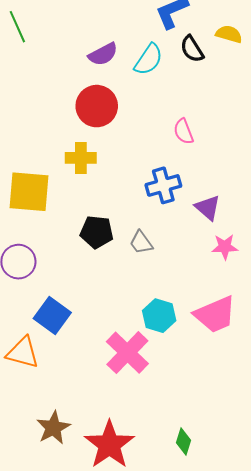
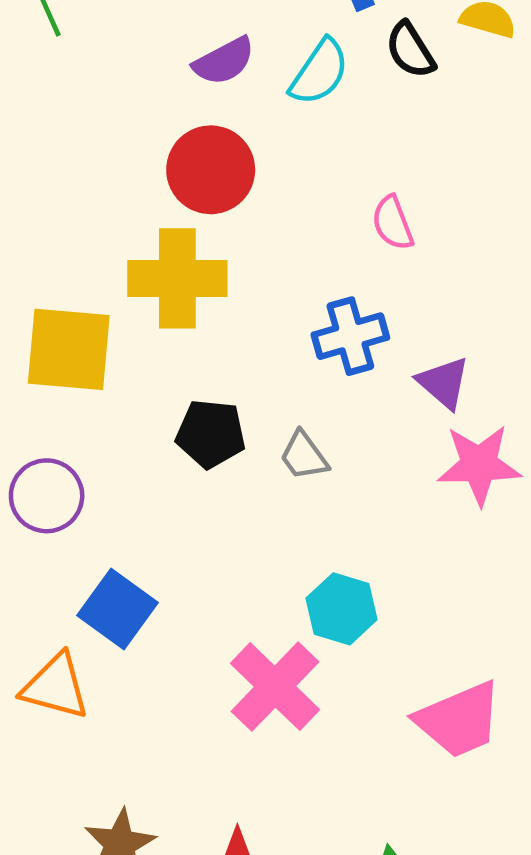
yellow cross: (81, 158) -> (177, 278), size x1.5
pink star: (225, 247) -> (479, 465), size x1.5
pink trapezoid: (215, 314) -> (459, 720), moved

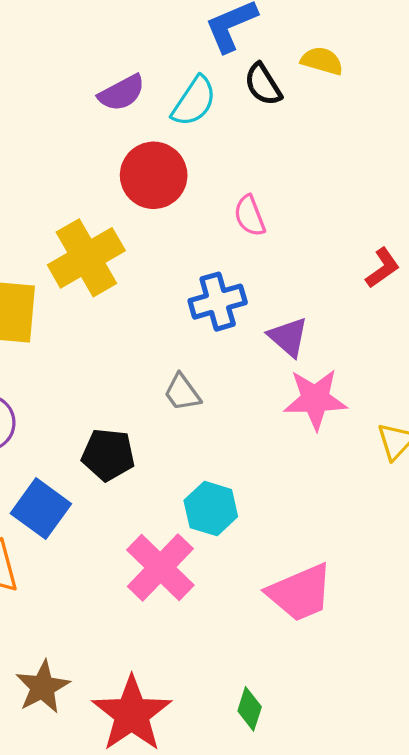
red circle: (211, 170) -> (154, 175), moved
yellow cross: (177, 278) -> (86, 258), turned -30
black pentagon: (211, 434) -> (108, 455), moved

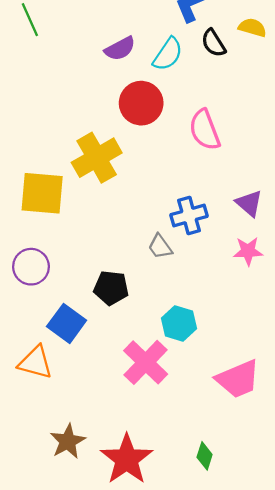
pink semicircle: (250, 216) -> (205, 130), size x1.5
blue cross: (218, 302) -> (189, 216), moved
purple triangle: (288, 337) -> (249, 203), moved
pink star: (315, 399) -> (248, 251), size x0.7

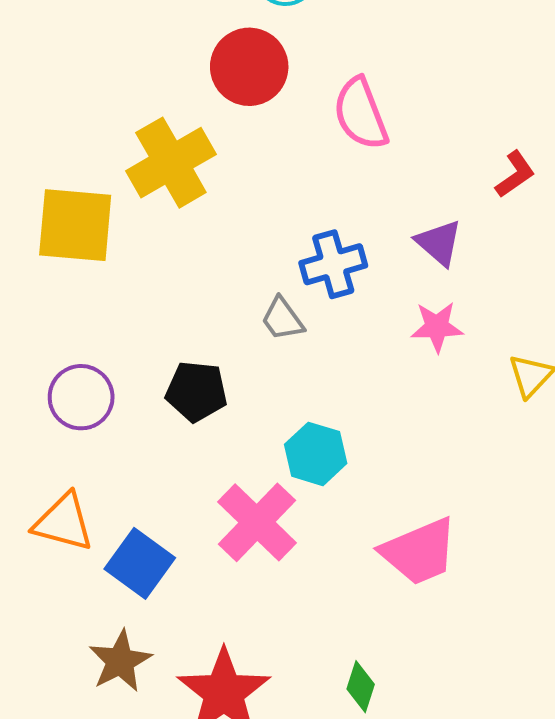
purple circle: (31, 267) -> (81, 397), moved
blue square: (67, 323) -> (140, 563), moved

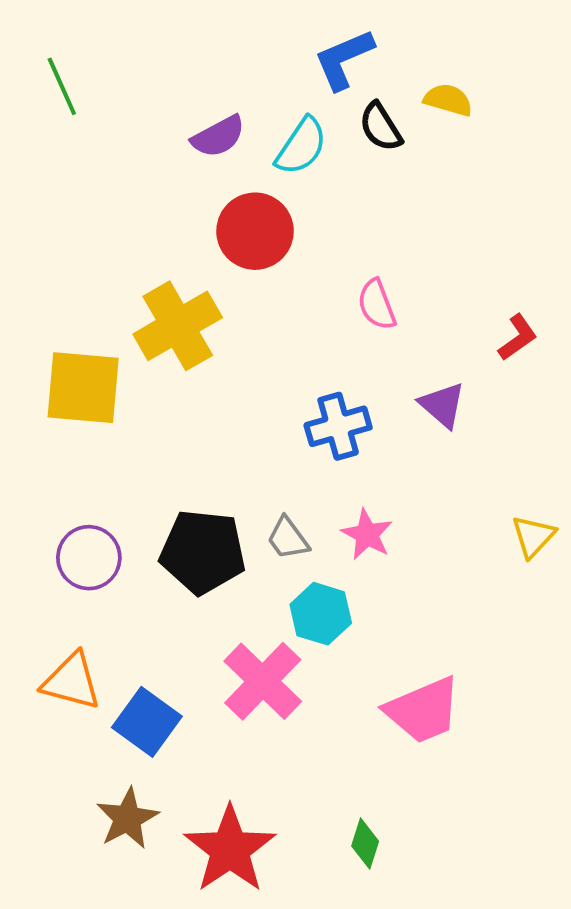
pink semicircle: (361, 114) -> (377, 305), moved, size x0.7
gray trapezoid: (282, 319) -> (288, 538), moved
pink star: (437, 327) -> (367, 534), moved, turned 30
black pentagon: (196, 391) -> (203, 552), size x1.4

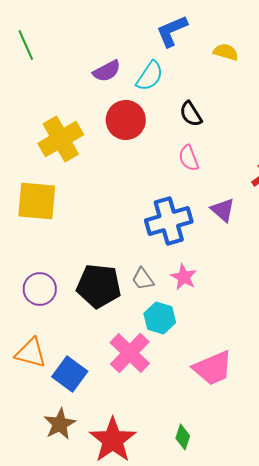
black semicircle: (381, 127) -> (191, 114), moved
yellow cross: (178, 326) -> (61, 139), moved
blue cross: (338, 426) -> (169, 221), size x1.4

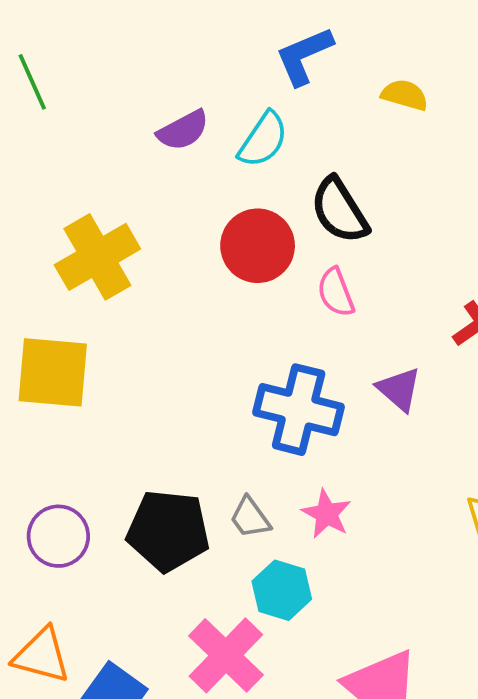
black semicircle: (191, 114) -> (339, 210), size x1.4
red circle: (126, 120) -> (258, 246), moved
blue cross: (169, 221) -> (299, 410), turned 30

